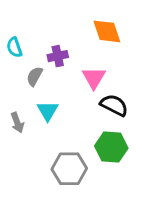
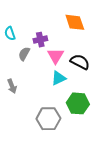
pink triangle: (94, 78) -> (56, 56), moved
black semicircle: (114, 105) -> (80, 62), moved
cyan triangle: (48, 111) -> (59, 78), moved, turned 35

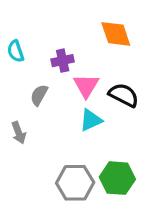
gray semicircle: (24, 54) -> (39, 95), moved
green hexagon: (78, 103) -> (117, 178), moved

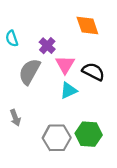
purple cross: (63, 61) -> (47, 46), turned -35
gray semicircle: (39, 95) -> (30, 72), size x1.6
gray arrow: (19, 133) -> (15, 118), moved

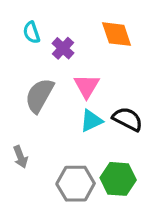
cyan semicircle: (12, 38) -> (31, 32), moved
purple cross: (47, 46) -> (63, 48), moved
black semicircle: (93, 72) -> (128, 119), moved

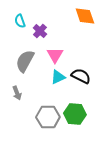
orange diamond: (117, 34) -> (85, 16), moved
gray arrow: (20, 157) -> (17, 93), moved

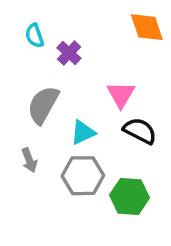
pink triangle: (55, 55) -> (121, 94), moved
cyan triangle: (58, 77) -> (83, 133), moved
gray hexagon: (48, 117) -> (83, 176), moved

